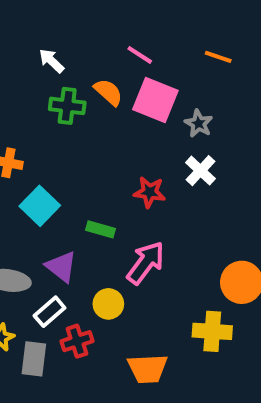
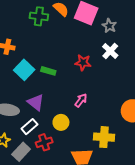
green rectangle: (101, 229) -> (48, 71), moved
pink arrow: (146, 263) -> (81, 100), size x0.6
yellow cross: (212, 331) -> (104, 137), moved
gray rectangle: (34, 359) -> (21, 152), turned 36

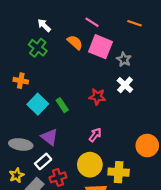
green cross: (39, 16) -> (38, 48), moved, turned 30
green rectangle: (48, 71) -> (62, 105), turned 40
yellow circle: (61, 122) -> (90, 165), moved, size x1.5

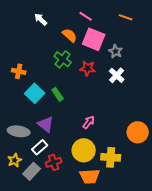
green cross: (38, 48) -> (63, 59), moved
red star: (97, 97) -> (88, 68), moved

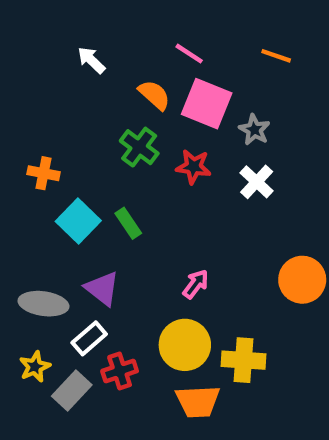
orange circle: (138, 132) -> (302, 280), moved

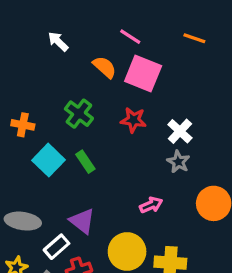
gray star: (254, 130) -> (178, 162), moved
green cross: (139, 147) -> (79, 114), moved
pink arrow: (196, 284) -> (151, 205), moved, turned 30
purple triangle: (102, 288) -> (82, 221), moved

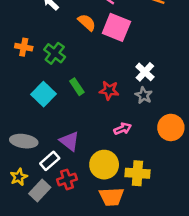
green cross: (79, 114) -> (55, 53), moved
red star: (133, 120) -> (109, 90), moved
orange cross: (23, 125) -> (24, 47), moved
green rectangle: (85, 162) -> (77, 87), moved

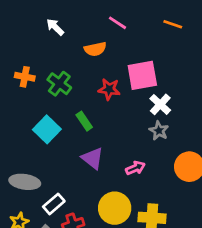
orange semicircle: (87, 22) -> (95, 49), turned 126
pink square: (116, 27) -> (142, 75), moved, turned -32
red star: (109, 90) -> (109, 89), moved
purple triangle: (69, 141) -> (93, 158), moved

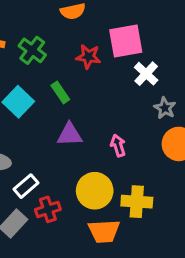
gray star: (159, 131) -> (165, 108), moved
purple triangle: (93, 158) -> (70, 135), turned -40
pink arrow: (135, 168) -> (118, 145), turned -84

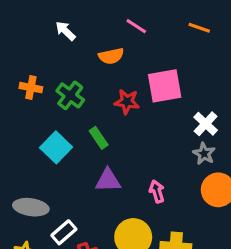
white cross: (146, 74) -> (206, 124), moved

